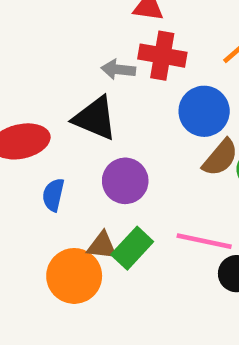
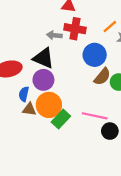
purple circle: (125, 181) -> (43, 80), moved
brown triangle: (102, 246) -> (29, 109), moved
orange circle: (74, 276) -> (49, 105), moved

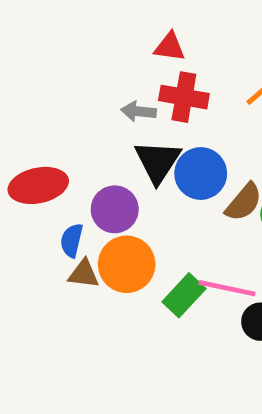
blue circle: (95, 55) -> (201, 174), moved
black triangle: (43, 58) -> (158, 162), moved, turned 40
green rectangle: (61, 119) -> (184, 295), moved

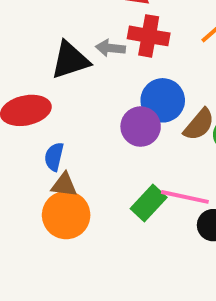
black triangle: (158, 162) -> (70, 60), moved, turned 39
purple circle: (115, 209) -> (141, 127), moved
orange circle: (127, 264) -> (66, 215), moved

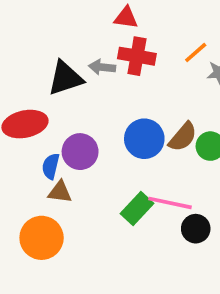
blue circle: (163, 100) -> (144, 139), moved
purple circle: (141, 127) -> (80, 152), moved
orange circle: (66, 215) -> (42, 238), moved

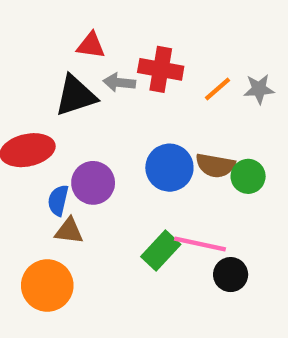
red triangle: (126, 18) -> (91, 45), moved
orange line: (196, 52) -> (217, 89), moved
brown semicircle: (183, 137) -> (215, 165), turned 60

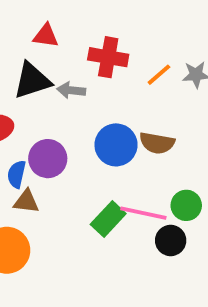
gray arrow: (119, 82) -> (71, 90), moved
green circle: (248, 176) -> (186, 205), moved

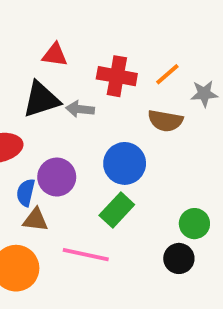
orange line: (159, 75) -> (167, 74), moved
brown semicircle: (157, 143) -> (165, 121), moved
pink line: (143, 213) -> (86, 255), moved
green rectangle: (108, 219) -> (117, 210), moved

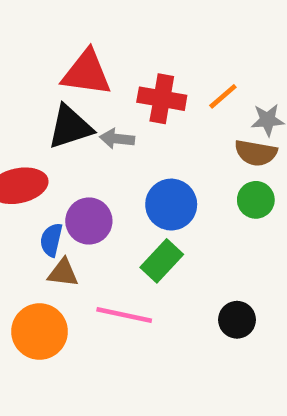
red triangle: (55, 55) -> (87, 73), size x1.6
brown semicircle: (165, 121) -> (256, 153), moved
green circle: (194, 224) -> (256, 200), moved

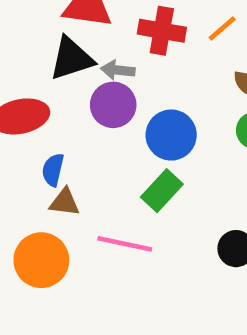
purple circle: (89, 221) -> (113, 105), moved

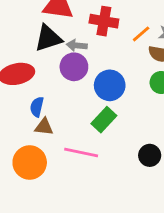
orange line: (222, 28) -> (141, 34), moved

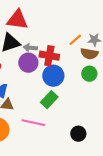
red cross: (104, 21) -> (49, 56), moved
black circle: (150, 155) -> (78, 134), moved

